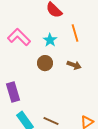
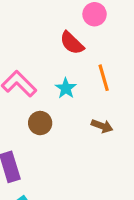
brown circle: (45, 63) -> (40, 123), moved

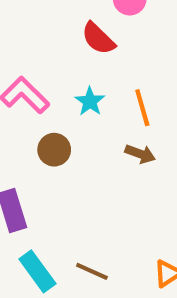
orange line: (104, 78) -> (142, 108), moved

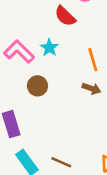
cyan star: (90, 101) -> (49, 48), moved

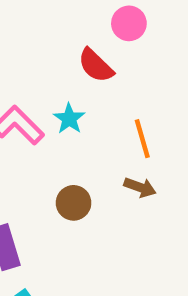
brown circle: (37, 86) -> (74, 203), moved

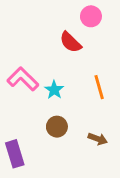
cyan star: (69, 119) -> (54, 90), moved
brown arrow: (140, 187) -> (98, 139), moved

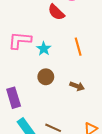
pink L-shape: (23, 79) -> (20, 40), turned -40

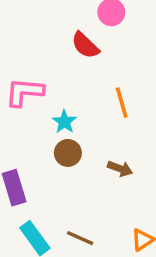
cyan star: (44, 49) -> (64, 122), moved

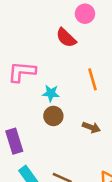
cyan star: (64, 122) -> (51, 93), turned -30

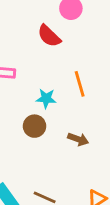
cyan star: (51, 93) -> (46, 98), moved

